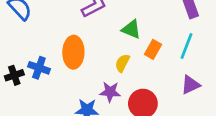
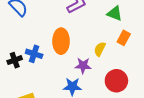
green triangle: (131, 29) -> (115, 14), moved
purple star: (110, 92) -> (83, 66), moved

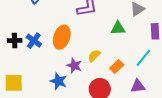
green triangle: (115, 14) -> (118, 28), turned -42
orange rectangle: (124, 38) -> (117, 66), moved

